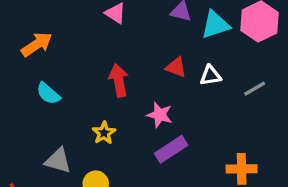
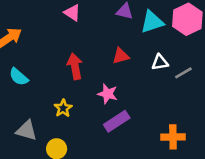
red triangle: (176, 67) -> (121, 56), turned -36
white triangle: (210, 75) -> (160, 62), moved

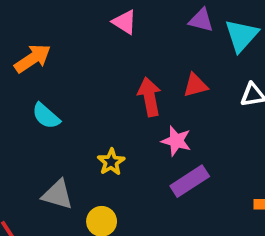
cyan triangle: (152, 22) -> (241, 35), turned -30
red arrow: (75, 66) -> (149, 97), moved

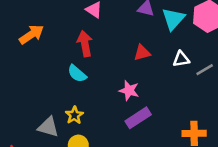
red arrow: (149, 97) -> (85, 44), moved
cyan semicircle: (46, 116) -> (77, 74), moved
yellow star: (111, 162) -> (74, 115), moved

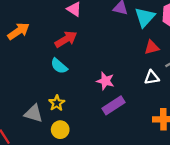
red arrow: (85, 44) -> (66, 39), turned 70
red triangle: (142, 53) -> (152, 47), moved
white triangle: (181, 59) -> (152, 77), moved

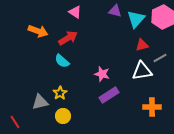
orange arrow: (18, 31) -> (38, 31), moved, turned 54
white triangle: (152, 77) -> (142, 71), size x1.5
gray triangle: (34, 113) -> (40, 102), turned -30

